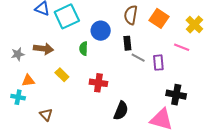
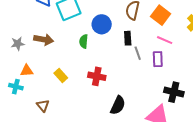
pink line: (182, 47) -> (165, 40), moved
gray line: (138, 58) -> (138, 53), turned 40
yellow rectangle: (62, 75) -> (61, 75), moved

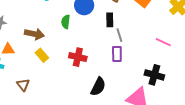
brown arrow: (44, 40) -> (34, 34), moved
pink line: (165, 40) -> (163, 42), moved
purple rectangle: (158, 59) -> (117, 54), moved

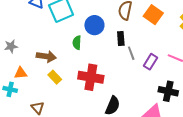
purple rectangle: (117, 54) -> (150, 62), moved, turned 35
red cross: (78, 57) -> (91, 77), size x1.4

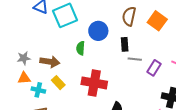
gray star: (11, 46) -> (24, 58), moved
gray line: (131, 53) -> (135, 59), turned -64
cyan cross: (10, 89) -> (38, 90), moved

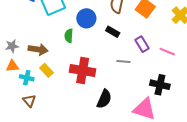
black rectangle: (125, 44) -> (113, 32), turned -56
gray line: (135, 59) -> (123, 62), moved
purple rectangle: (154, 68) -> (142, 44), moved, turned -63

